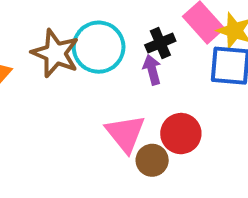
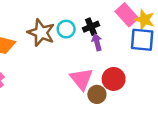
black cross: (160, 43) -> (91, 27), moved
cyan circle: (99, 47) -> (66, 29), size x0.6

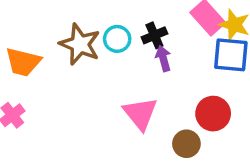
red circle: (114, 79) -> (213, 114), moved
brown circle: (97, 94) -> (186, 144), moved

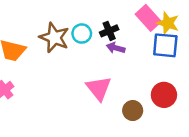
purple arrow: (163, 58) -> (116, 48), turned -60
red circle: (213, 114) -> (164, 95), moved

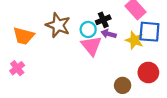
yellow star: (168, 23) -> (134, 40), moved
cyan circle: (82, 34) -> (88, 29), moved
pink triangle: (99, 88) -> (91, 46), moved

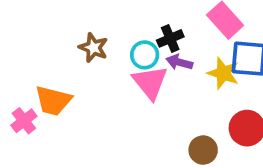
brown star: (58, 25) -> (93, 48), size x0.7
orange trapezoid: (24, 36) -> (53, 101), moved

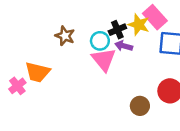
yellow star: (223, 73) -> (139, 25), moved

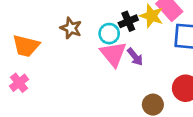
purple arrow: (124, 46) -> (135, 57), moved, turned -144
orange trapezoid: (37, 72) -> (26, 46), moved

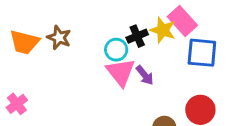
brown star: (71, 28) -> (59, 38), moved
orange trapezoid: (26, 46) -> (24, 42), moved

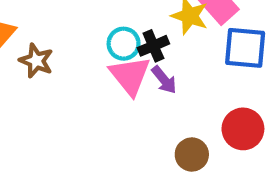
black cross: (137, 36) -> (153, 46), moved
brown star: (59, 38) -> (36, 61), moved

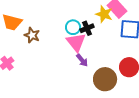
purple arrow: (164, 80) -> (82, 60), moved
brown circle: (192, 155) -> (105, 79), size x1.5

